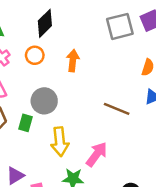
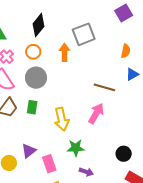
gray square: (120, 26) -> (84, 34), moved
gray circle: (44, 101) -> (36, 78), moved
pink arrow: (97, 154) -> (96, 113), moved

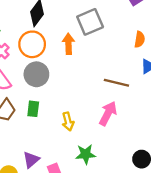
orange circle: (33, 52) -> (32, 44), size x1.5
yellow arrow: (62, 119) -> (68, 121), size x0.7

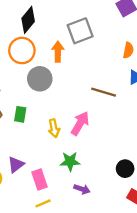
gray circle: (36, 74) -> (40, 79), moved
pink arrow: (108, 113) -> (80, 123), moved

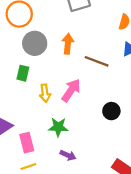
orange arrow: (58, 52) -> (68, 44), moved
green rectangle: (20, 114) -> (23, 73), moved
black circle: (125, 169) -> (111, 111), moved

